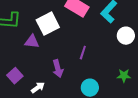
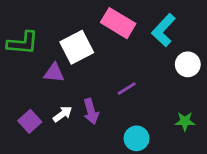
purple line: (83, 53) -> (127, 89), turned 40
white arrow: (38, 88) -> (63, 114), moved

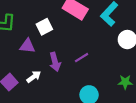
white square: (77, 47) -> (44, 27), size x0.7
purple arrow: (91, 111) -> (55, 62), moved

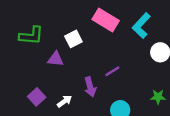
purple arrow: (55, 62) -> (90, 87), moved
white arrow: (34, 77) -> (65, 101), moved

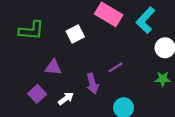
purple triangle: (56, 59) -> (53, 67), moved
green star: (158, 97) -> (163, 79), moved

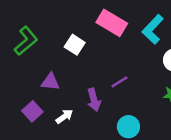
green L-shape: (31, 31) -> (26, 41), turned -45
white square: (75, 34) -> (75, 45), turned -30

